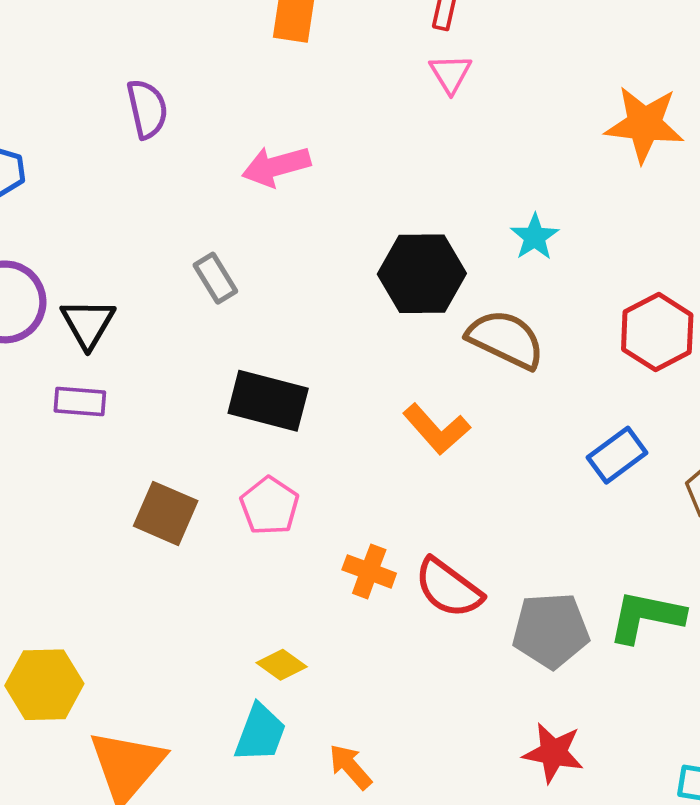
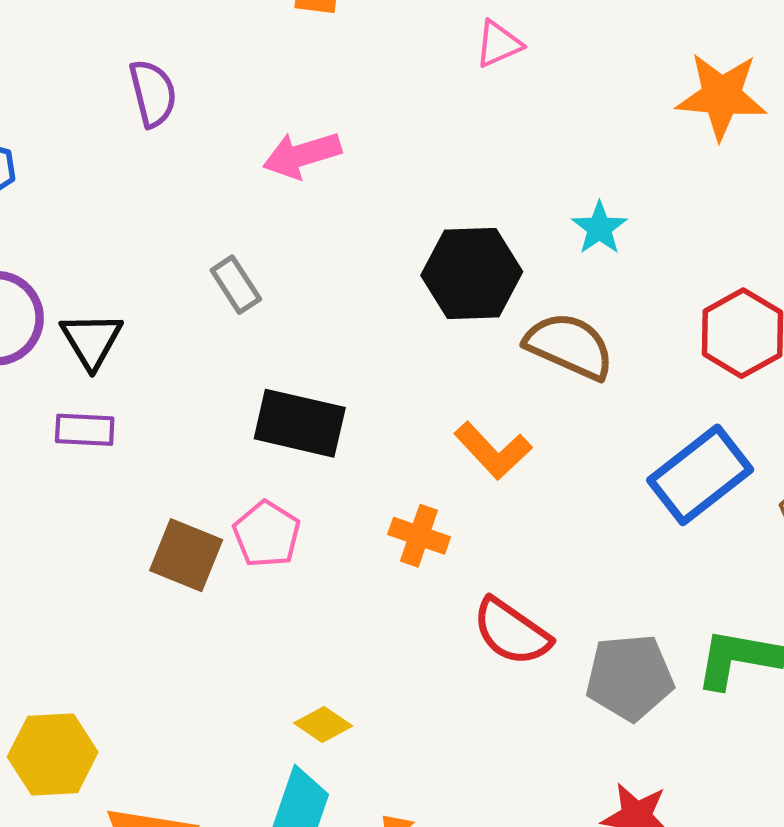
pink triangle: (450, 74) -> (498, 44), turned 39
blue rectangle: (617, 455) -> (700, 475), size x1.5
pink pentagon: (270, 506) -> (267, 534), moved
orange cross: (369, 571) -> (419, 536), moved

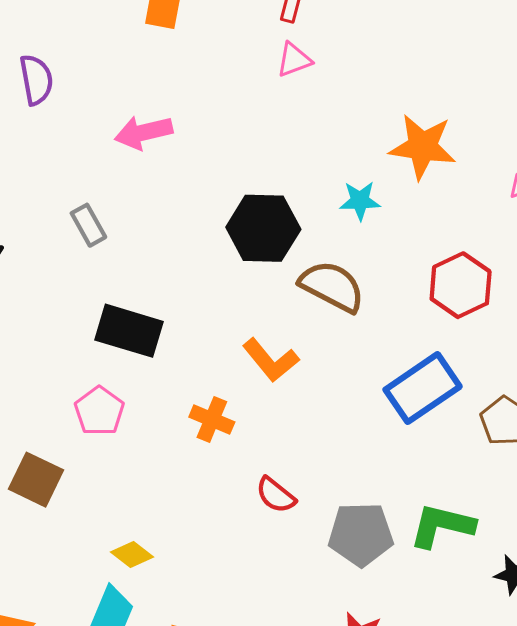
orange star: (722, 96) -> (423, 147), moved
cyan star: (599, 228) -> (360, 201), turned 30
brown square: (186, 555) -> (36, 480), moved
red semicircle: (512, 632) -> (276, 495), size x0.7

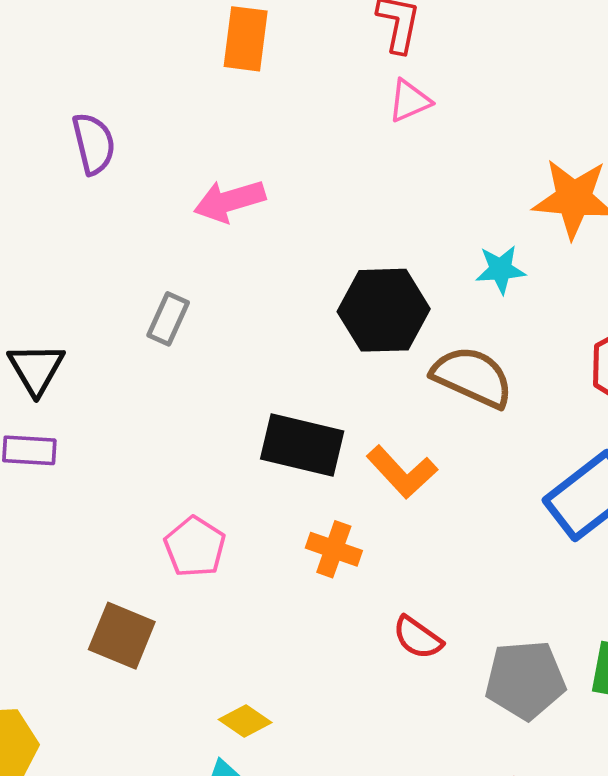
gray rectangle: (88, 225) -> (168, 319), turned 57
black rectangle: (129, 331) -> (302, 445), moved

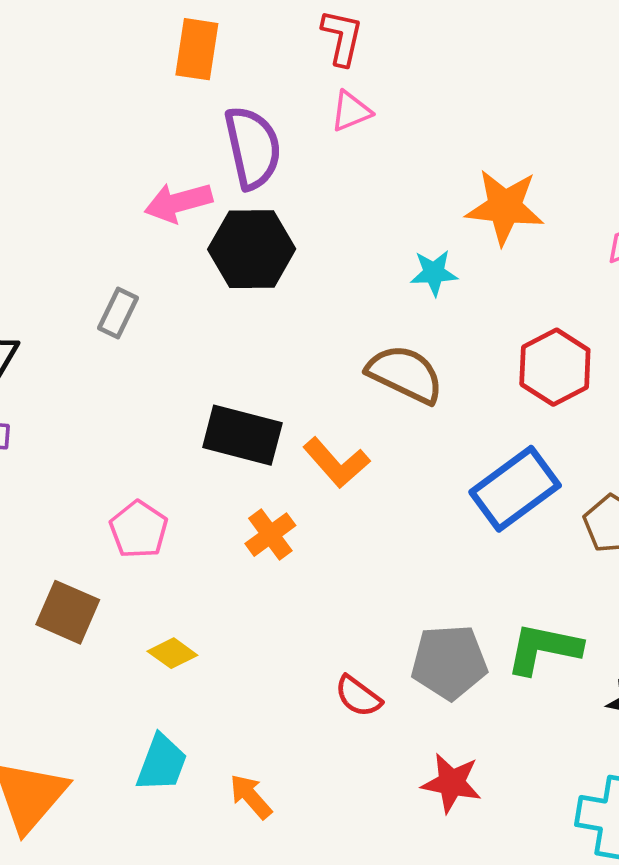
purple semicircle: (94, 144) -> (253, 148), moved, size x1.4
black hexagon: (384, 310) -> (252, 249), moved
orange cross: (334, 549) -> (270, 535), turned 33
red semicircle: (418, 638) -> (358, 696), moved
yellow diamond: (245, 721) -> (172, 653), moved

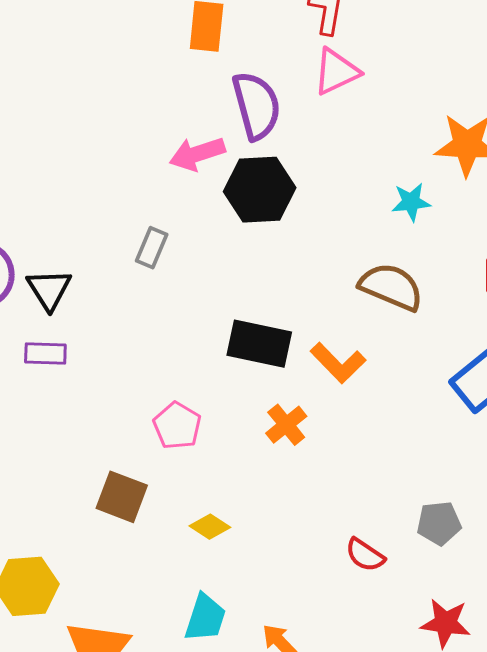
pink triangle: (351, 111) -> (336, 72), size x1.4
gray pentagon: (449, 662) -> (439, 523), size x0.7

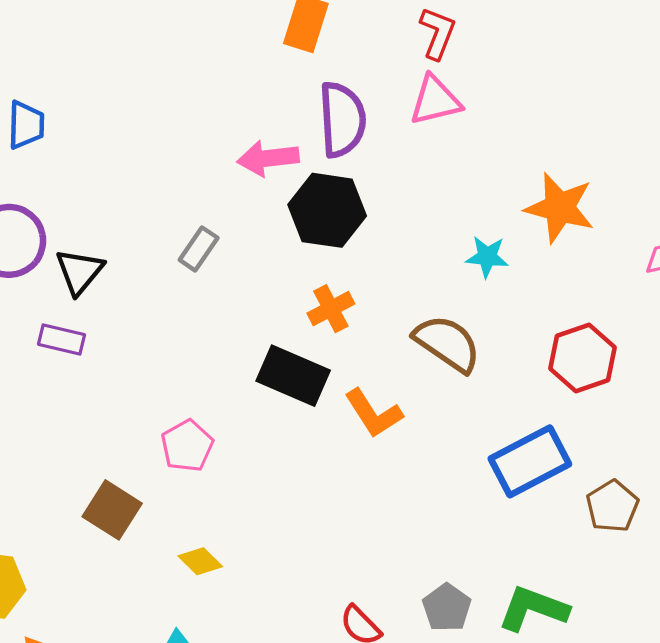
orange cross: (286, 425) -> (331, 309), moved
gray pentagon: (439, 523) -> (447, 608), turned 30

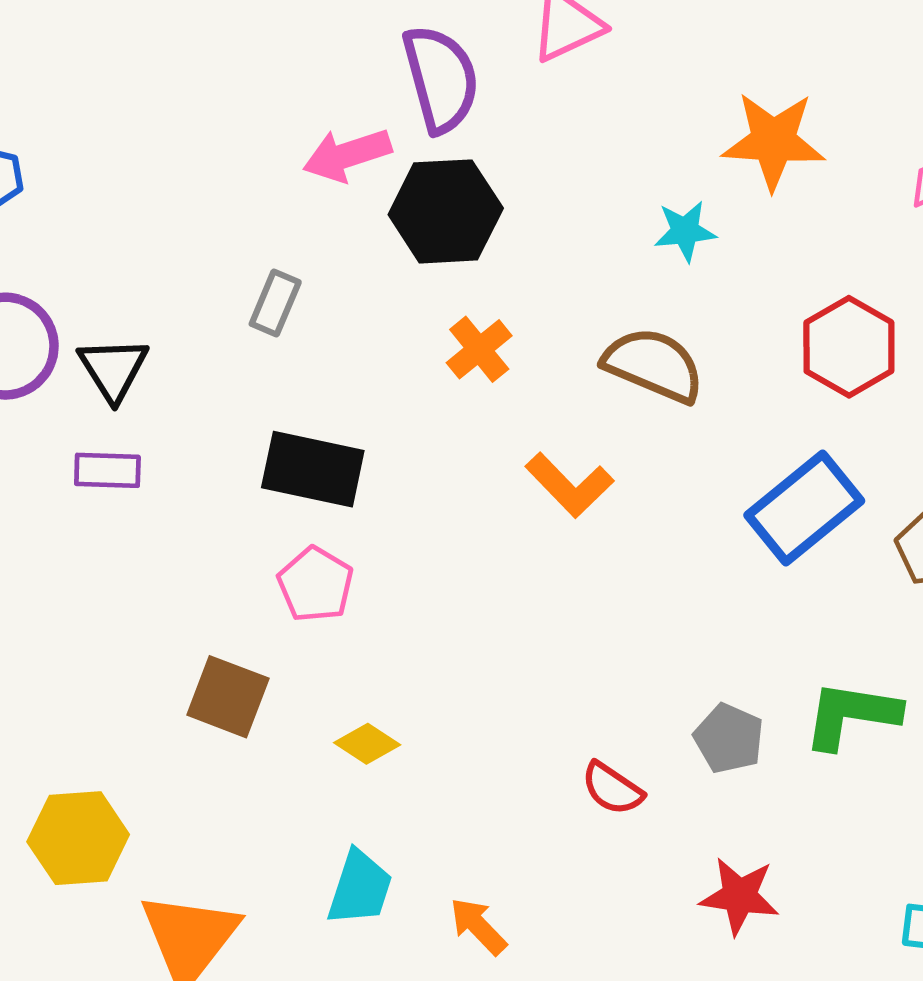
black rectangle: (293, 376) -> (313, 469), moved

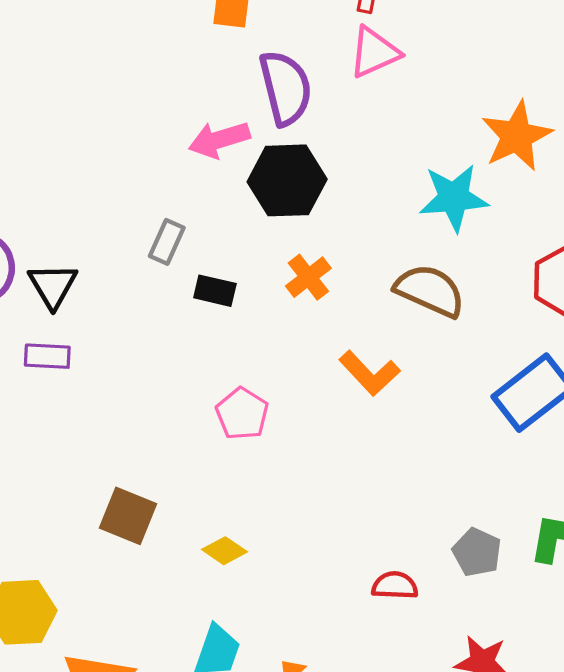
orange star: (773, 141) -> (517, 136), turned -30
cyan star: (685, 231) -> (454, 198), size x1.6
black rectangle: (313, 469) -> (215, 291), moved, size x0.6
pink pentagon: (316, 584) -> (242, 414), moved
red semicircle: (612, 789) -> (395, 585), turned 147

